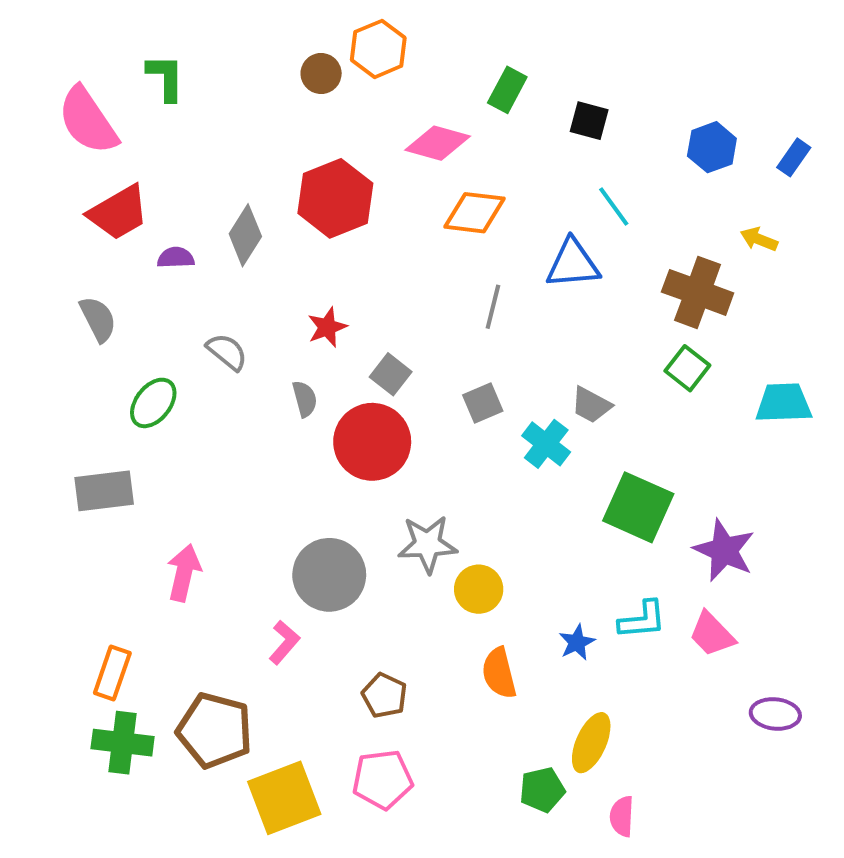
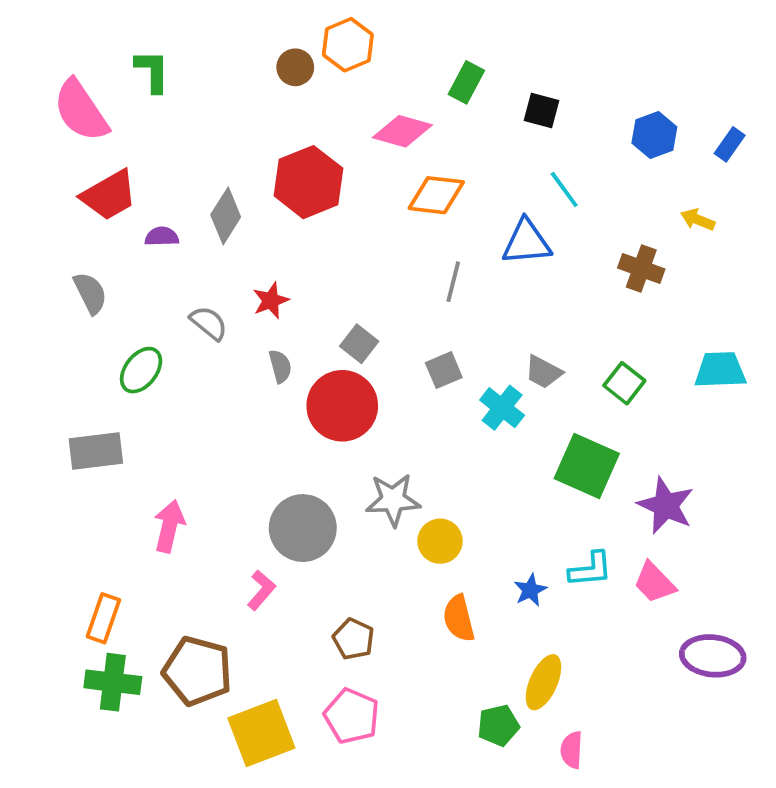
brown cross: (698, 292) -> (641, 269), size x0.7
red star: (327, 327) -> (271, 300), moved
green square: (687, 368) -> (624, 383), moved
purple ellipse: (775, 714) -> (713, 656), size x1.4
pink pentagon: (382, 779) -> (352, 716), turned 30

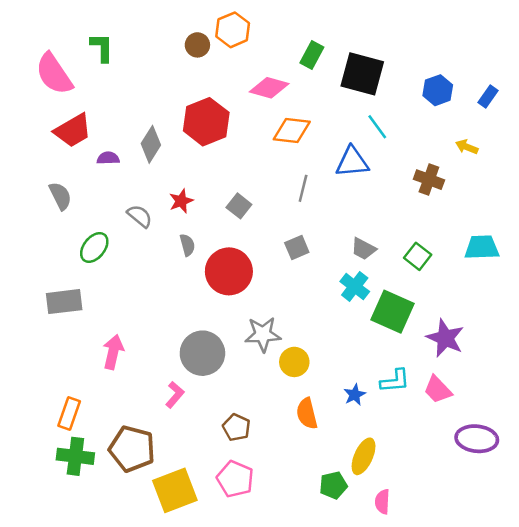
black square: (542, 111) -> (362, 74), size x1.8
gray square: (359, 344) -> (239, 206), moved
cyan cross: (502, 408) -> (355, 286), moved

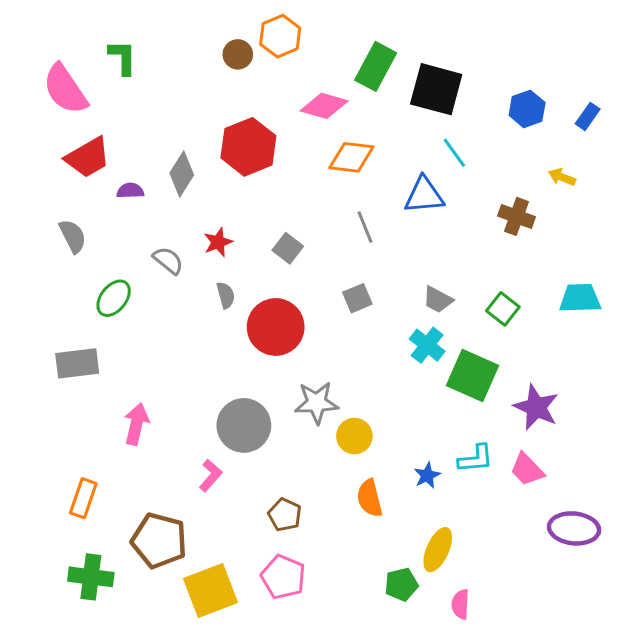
green rectangle: (312, 55) -> (376, 66), size x1.4
gray line: (303, 188) -> (365, 227), turned -36
green cross: (75, 456) -> (91, 577), moved

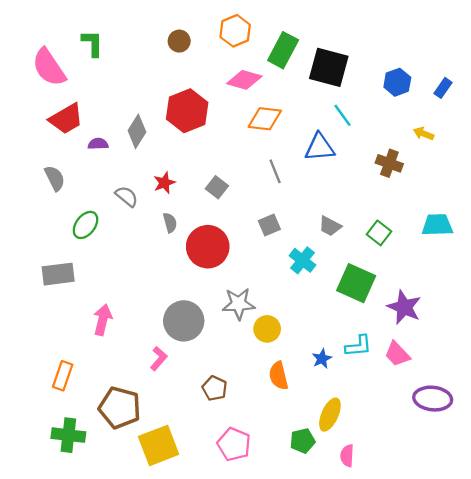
orange hexagon: (280, 36) -> (235, 31), moved
cyan cross: (427, 345) -> (303, 260), moved
pink pentagon: (283, 577) -> (234, 444), moved

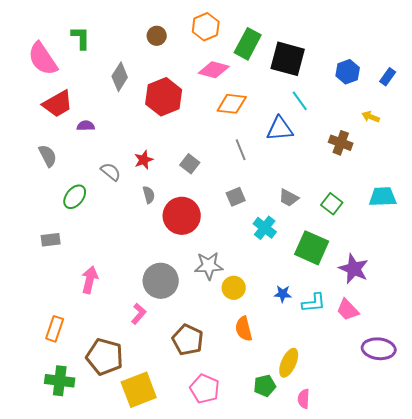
gray diamond: (137, 131) -> (120, 77), moved
gray rectangle: (58, 274) -> (51, 240), size x0.7
blue star: (322, 359) -> (283, 294), moved, turned 30
brown pentagon: (215, 388) -> (188, 340), size x1.4

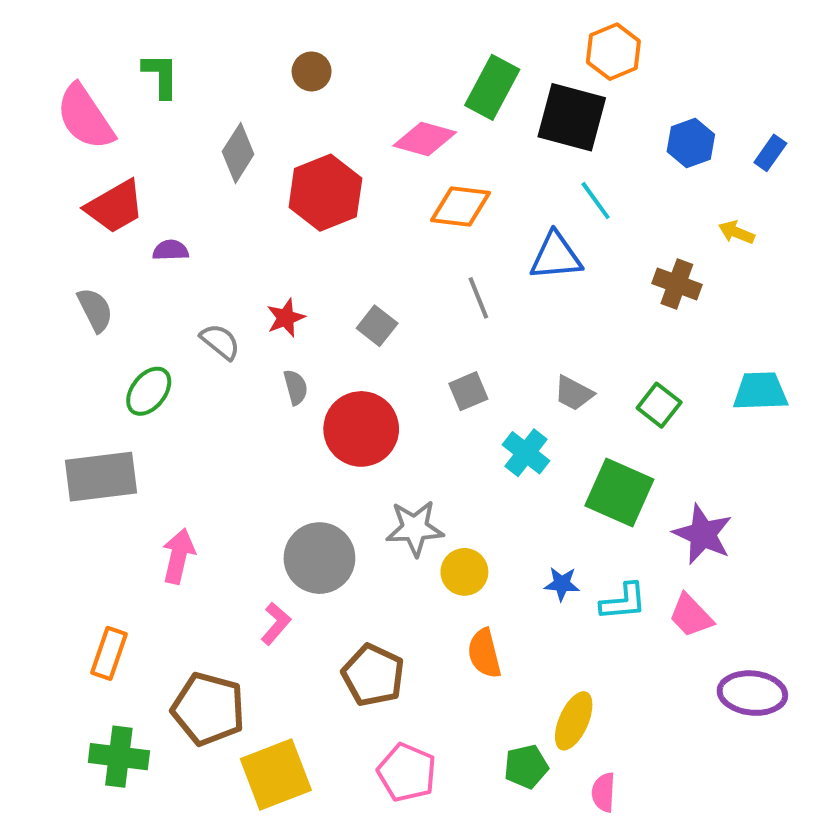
orange hexagon: (206, 27) -> (613, 52), moved
gray rectangle: (51, 240) -> (101, 477), size x1.8

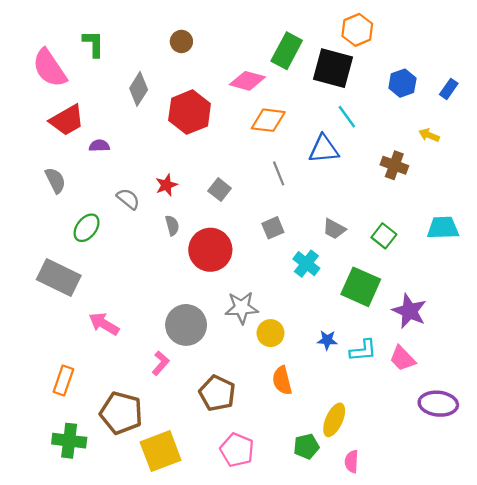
gray rectangle: (101, 477) -> (59, 278), turned 33
pink arrow: (178, 556) -> (104, 324), turned -72

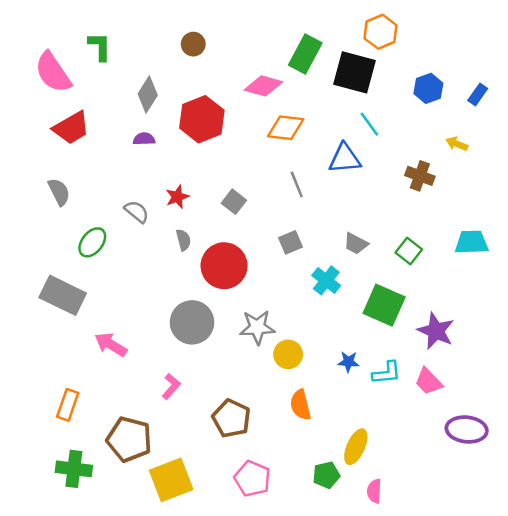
purple semicircle: (99, 146) -> (144, 139), moved
gray circle: (186, 325) -> (192, 322), moved

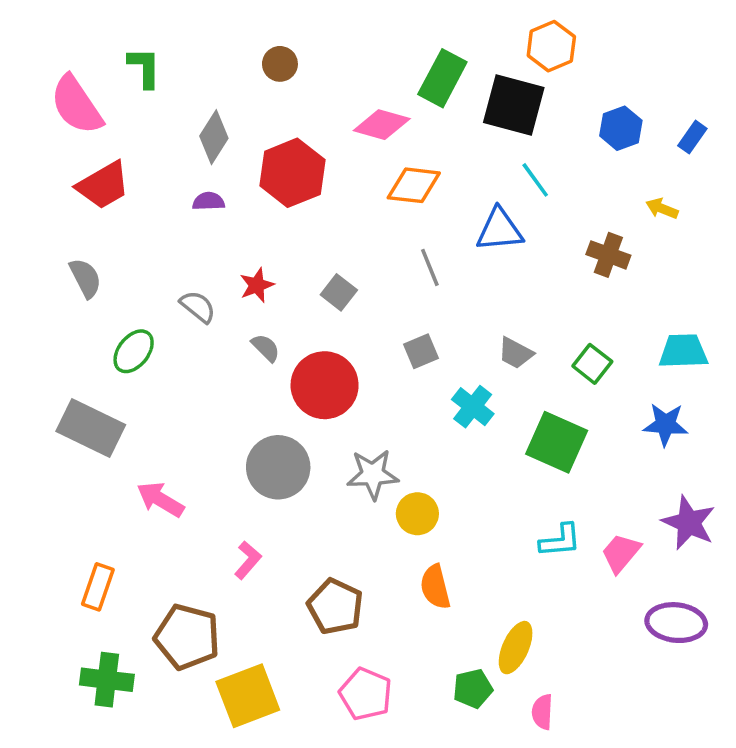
gray semicircle: (183, 240) -> (266, 348), turned -30
purple star: (436, 331) -> (689, 523), moved
blue star: (348, 362) -> (665, 424), moved, size x1.4
pink trapezoid: (428, 381) -> (621, 553), turned 84

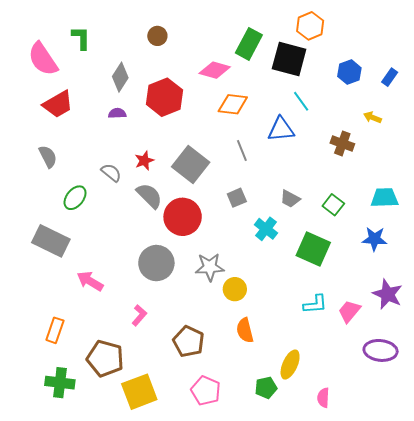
gray square: (339, 292) -> (191, 165), size x1.8
gray semicircle: (266, 348) -> (149, 196), size x1.6
pink semicircle: (542, 712) -> (323, 398), moved

